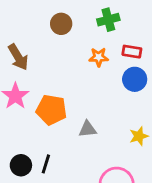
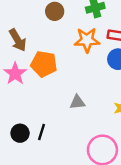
orange star: (99, 57) -> (87, 40), size x1.5
orange pentagon: (51, 110) -> (44, 64), moved

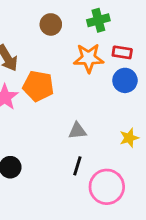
black line: (42, 132) -> (77, 166), moved

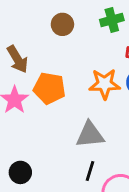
orange star: (89, 58) -> (105, 84), moved
gray triangle: (77, 131) -> (90, 135), size x1.5

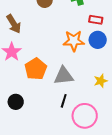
orange pentagon: (49, 88) -> (36, 69), moved, turned 30

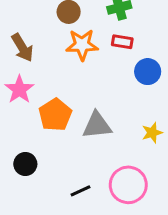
red rectangle: (96, 20) -> (122, 42), moved
orange star: (74, 41) -> (82, 45), moved
black line: (64, 101) -> (81, 191), moved, turned 48

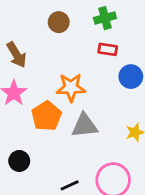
orange star: (82, 45) -> (71, 87), moved

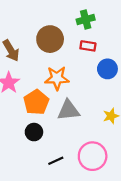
brown circle: (59, 22) -> (50, 39), moved, size x1.5
black circle: (19, 161) -> (34, 132), moved

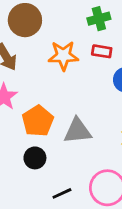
brown circle: (50, 39) -> (25, 20), moved
orange star: (57, 78) -> (63, 56), moved

